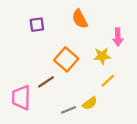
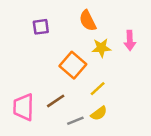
yellow star: (102, 56) -> (101, 48), moved
yellow line: (108, 81) -> (98, 89), moved
brown line: (46, 82) -> (56, 101), moved

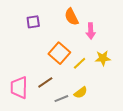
pink arrow: (130, 40) -> (91, 31), moved
yellow star: (101, 48) -> (103, 58), moved
yellow line: (98, 89) -> (80, 63), moved

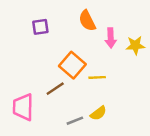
yellow star: (103, 58) -> (135, 45), moved
yellow line: (80, 63) -> (97, 77), turned 40
brown line: (45, 82) -> (55, 89), moved

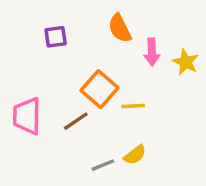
yellow star: (135, 45) -> (186, 62), turned 30
pink trapezoid: (23, 107) -> (27, 116), moved

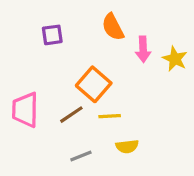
yellow line: (133, 106) -> (110, 116), moved
yellow semicircle: (135, 155) -> (127, 146), turned 30
gray line: (103, 165) -> (81, 156), moved

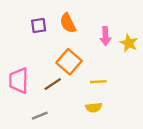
orange semicircle: (113, 27) -> (68, 23), moved
yellow line: (110, 116) -> (98, 82), moved
gray line: (81, 156) -> (40, 116), moved

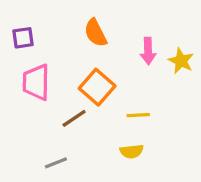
purple square: (39, 25) -> (23, 38), moved
pink trapezoid: (19, 81) -> (36, 82), moved

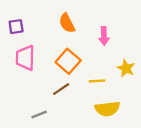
yellow star: (181, 61) -> (126, 68), moved
brown line: (74, 118) -> (61, 89), moved
yellow semicircle: (132, 151) -> (107, 109), moved, size x1.5

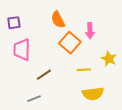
orange square: (68, 61) -> (70, 43), moved
brown line: (61, 89) -> (44, 75), moved

